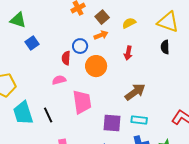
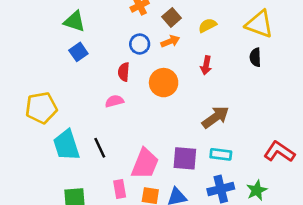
green triangle: (18, 20) -> (74, 21), moved
blue circle: (80, 46) -> (140, 44), moved
pink trapezoid: (82, 102) -> (145, 164), moved, turned 30

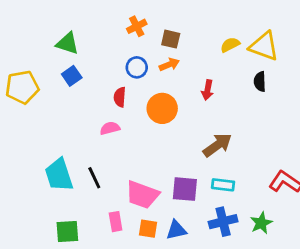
brown square: (172, 17) -> (171, 39), turned -36
yellow semicircle: (207, 25) -> (230, 45), moved
yellow pentagon: (41, 108) -> (22, 87), moved
pink trapezoid: (145, 164) -> (142, 195), turned 88

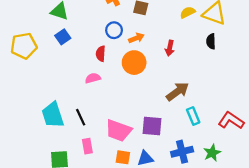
orange arrow: (169, 65) -> (136, 38), moved
cyan rectangle: (223, 185) -> (193, 116), moved, turned 60
pink rectangle: (116, 222) -> (87, 146), moved

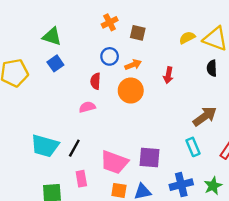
brown arrow: (178, 92) -> (205, 116), moved
cyan trapezoid: (53, 115) -> (45, 146), turned -56
black line: (81, 117) -> (74, 148), turned 54

